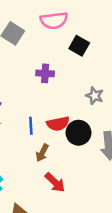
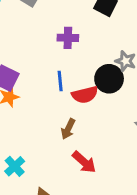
blue line: (31, 126) -> (60, 81), moved
black circle: (79, 133) -> (109, 79), moved

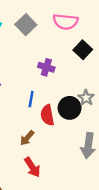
red semicircle: (85, 95) -> (47, 115), turned 78

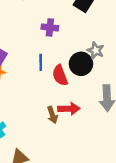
brown arrow: (27, 138) -> (52, 115), moved, turned -49
red arrow: (32, 167) -> (69, 109), moved, turned -48

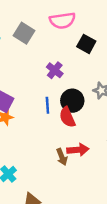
purple cross: (50, 27) -> (55, 70), turned 35
black circle: (81, 64) -> (72, 101), moved

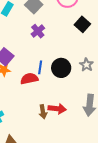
purple cross: (55, 70) -> (38, 31), moved
red semicircle: (67, 117) -> (29, 79), moved, turned 90

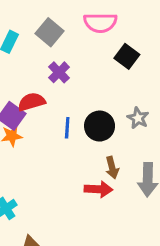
red semicircle: (29, 79) -> (31, 102), moved
brown arrow: (43, 112) -> (112, 168), moved

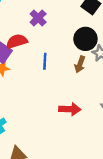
black circle: (100, 126) -> (85, 39), moved
brown arrow: (112, 168) -> (80, 64), moved, turned 35

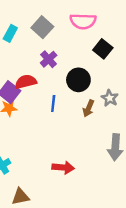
black circle: (85, 39) -> (78, 80), moved
red arrow: (70, 109) -> (63, 167), moved

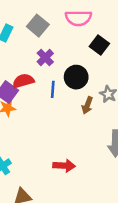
blue line: (53, 103) -> (53, 89), moved

